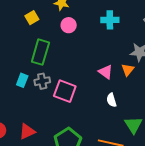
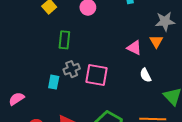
green rectangle: (40, 52) -> (64, 40), size x0.7
cyan rectangle: (22, 80) -> (54, 82), moved

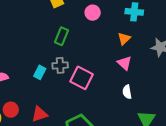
orange triangle: (156, 41) -> (124, 39), moved

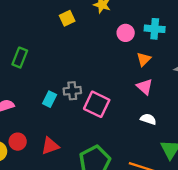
pink circle: (93, 13) -> (126, 33), moved
green rectangle: (62, 36) -> (20, 58), moved
white semicircle: (127, 92) -> (148, 119), turned 120

